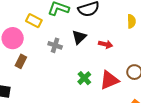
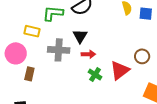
red arrow: (106, 44) -> (88, 54), moved
gray cross: (55, 45) -> (59, 50), size x1.5

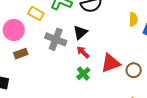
red arrow: (88, 54) -> (83, 52), turned -152
red triangle: (120, 70) -> (110, 63), moved
brown rectangle: (29, 74) -> (21, 54), turned 40

